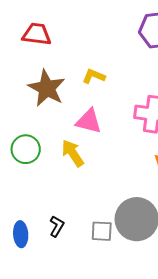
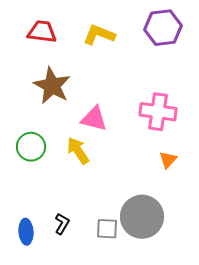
yellow L-shape: (94, 76) -> (99, 35), moved, size x1.4

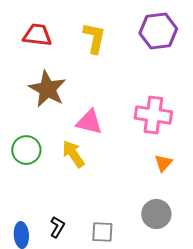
yellow L-shape: (99, 35) -> (94, 38), turned 80
gray circle: (142, 217) -> (156, 214), moved, size x0.7

